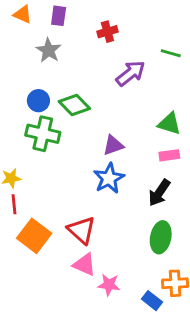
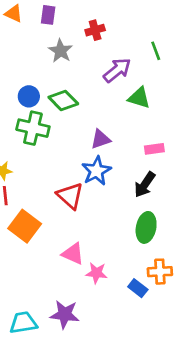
gray star: (49, 50) -> (61, 51), moved
green line: (171, 53) -> (156, 51), turned 54
green triangle: (169, 124) -> (139, 98), moved
red triangle: (82, 230) -> (70, 196), moved

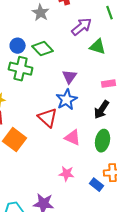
purple triangle: (101, 139) -> (70, 77), turned -35
pink triangle: (73, 254) -> (73, 138), moved

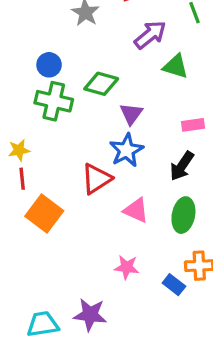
green diamond: (43, 49) -> (101, 84), moved, turned -30
red triangle: (48, 118) -> (96, 179), turned 45

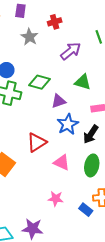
green triangle: (176, 66) -> (83, 82), moved
purple triangle: (131, 114) -> (59, 101), turned 35
blue star: (127, 150) -> (68, 124), moved

